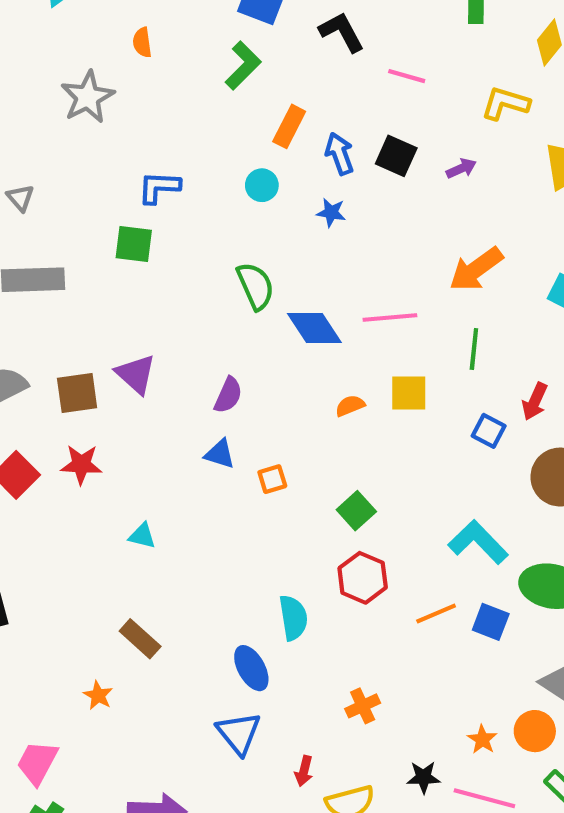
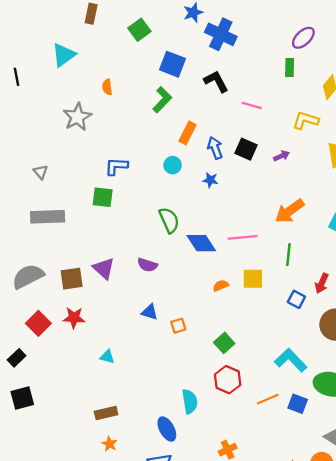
purple semicircle: (228, 395) -> (147, 265), moved, turned 84
brown rectangle: (140, 639) -> (106, 413), turned -55
orange star: (98, 695) -> (109, 444), moved

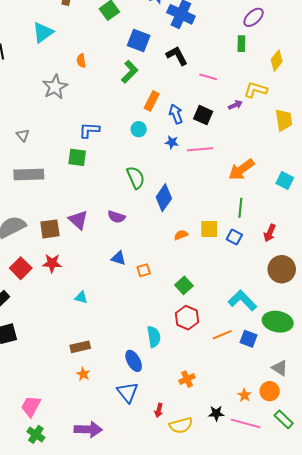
purple arrow: (282, 156) -> (235, 105), moved
pink line: (243, 237) -> (200, 149), moved
blue diamond: (201, 243) -> (164, 198), turned 68
blue square: (296, 299) -> (234, 237), moved

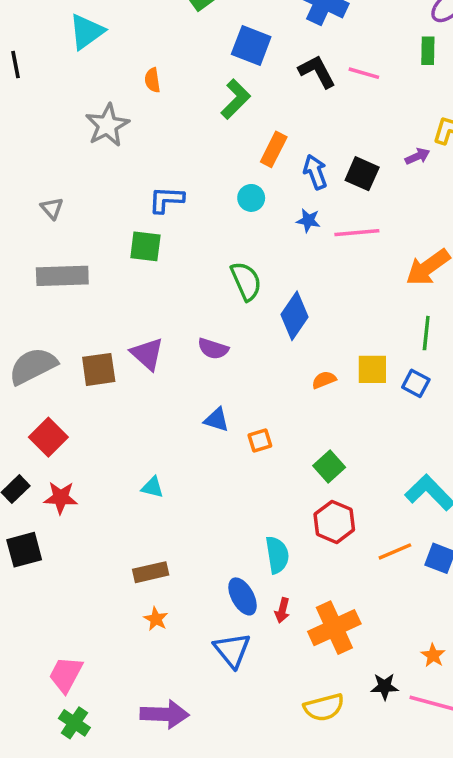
pink line: (208, 77) -> (364, 73), moved
red star: (52, 263) -> (61, 498), moved
orange cross: (187, 379) -> (334, 628), size x1.8
red arrow: (159, 410) -> (282, 610), moved

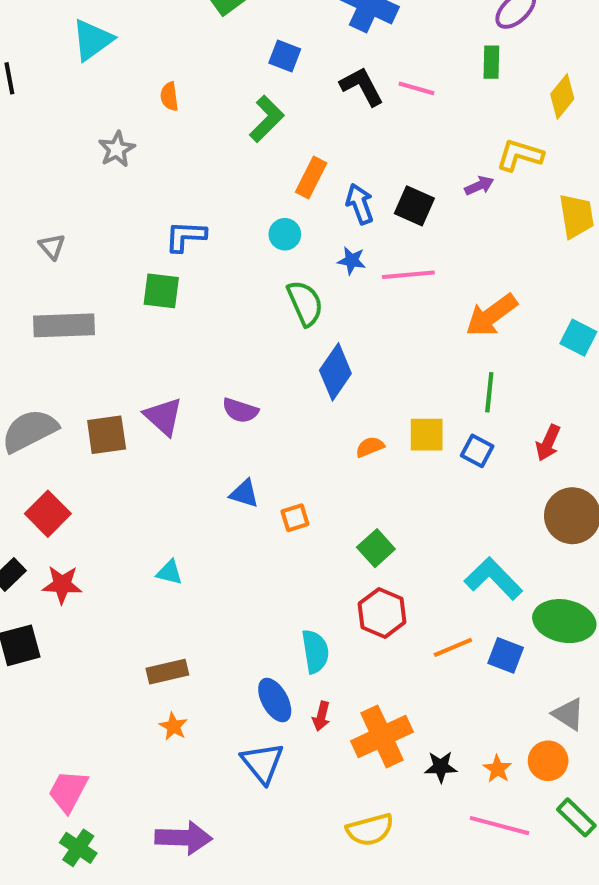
blue square: (251, 45) -> (285, 56), size x0.7
gray star: (107, 125) -> (117, 149), size x0.7
green semicircle: (246, 281) -> (305, 303), moved
black star: (385, 687) -> (441, 767), moved

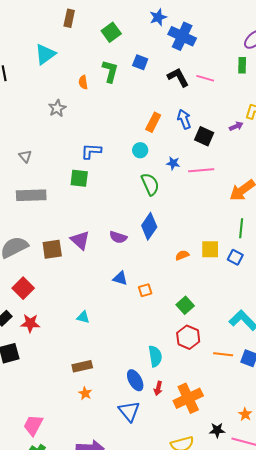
green L-shape: (267, 119) -> (110, 71), moved, turned -30
blue arrow: (360, 204) -> (184, 119), moved
blue diamond: (335, 372) -> (149, 226), moved
orange line: (453, 647) -> (223, 354), turned 30
black star: (441, 767) -> (217, 430), moved

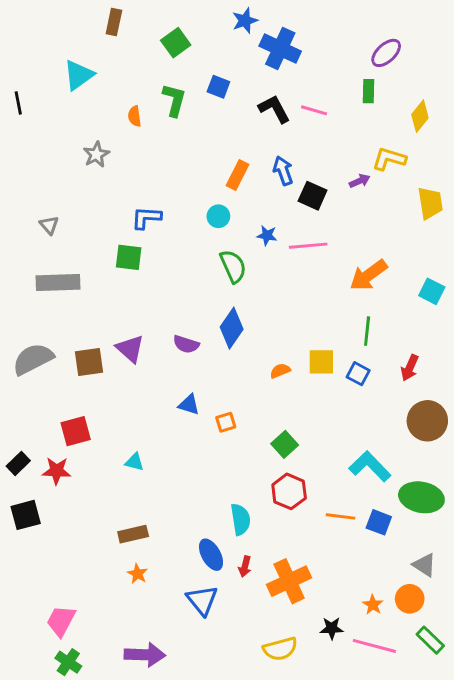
red square: (23, 288) -> (76, 431), moved, turned 30

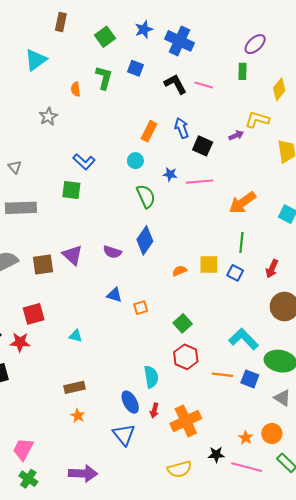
blue star: (245, 21) -> (144, 29), moved
blue L-shape: (146, 218) -> (84, 162), turned -140
gray triangle: (424, 565) -> (282, 398), moved

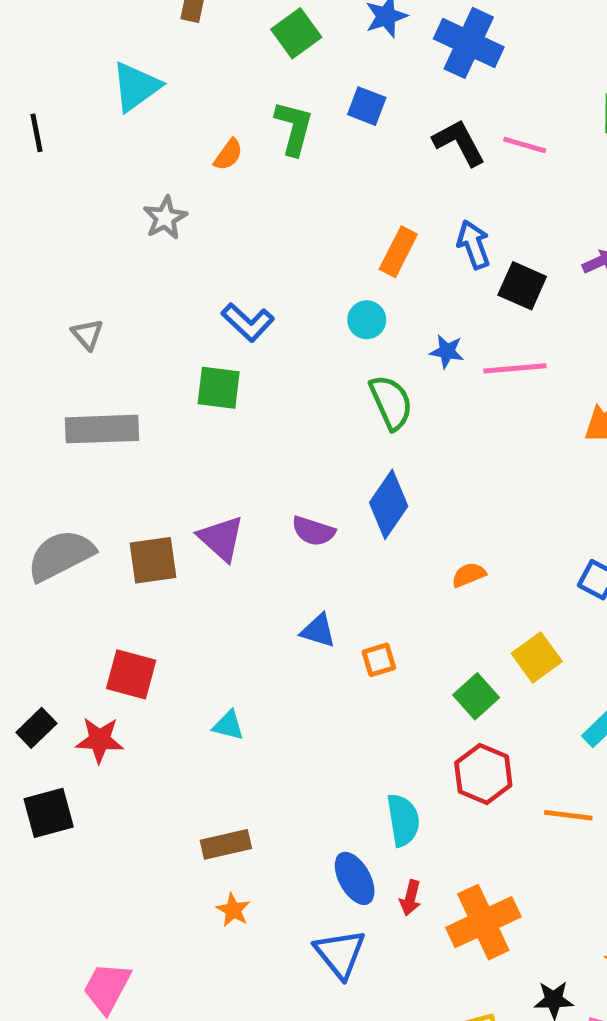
orange semicircle: (76, 89) -> (228, 155), turned -136
yellow square: (209, 265) -> (537, 657), moved, turned -36
red square: (34, 314) -> (131, 674), turned 30

